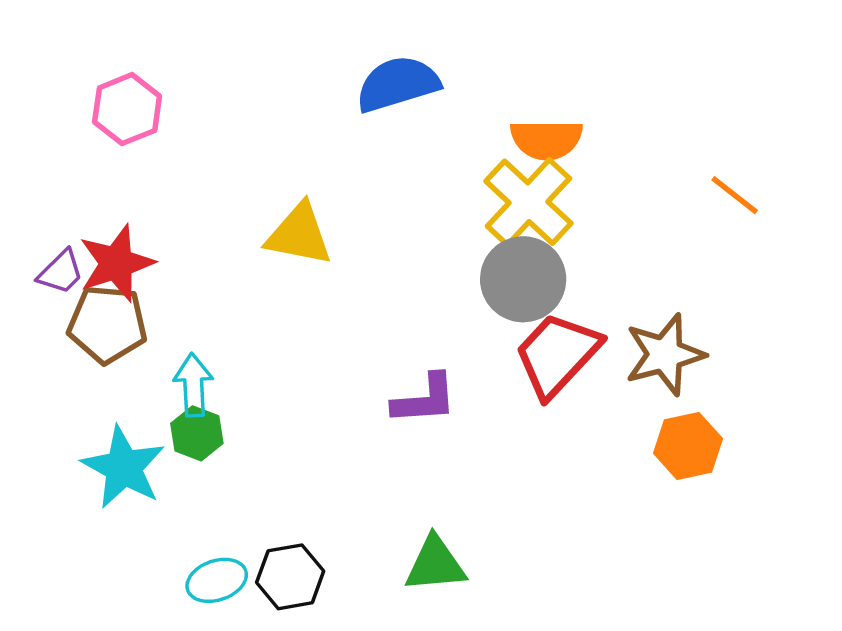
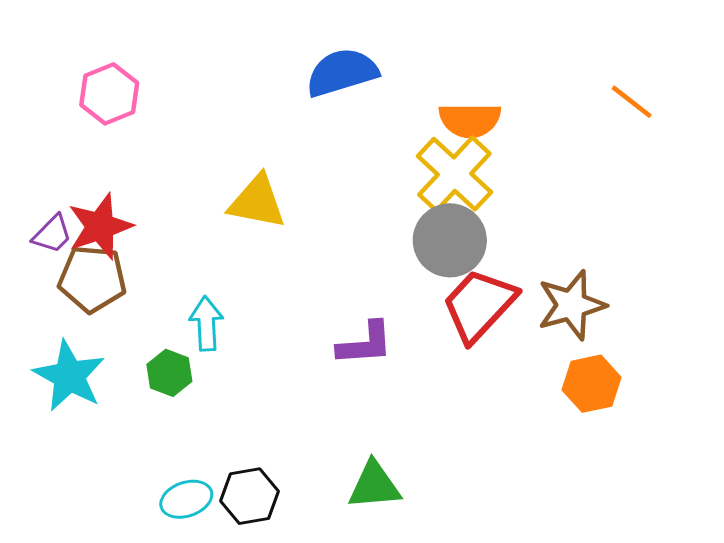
orange line: (735, 195) -> (632, 102), moved
cyan arrow: (193, 385) -> (206, 324), moved
cyan star: (123, 467) -> (69, 376), moved

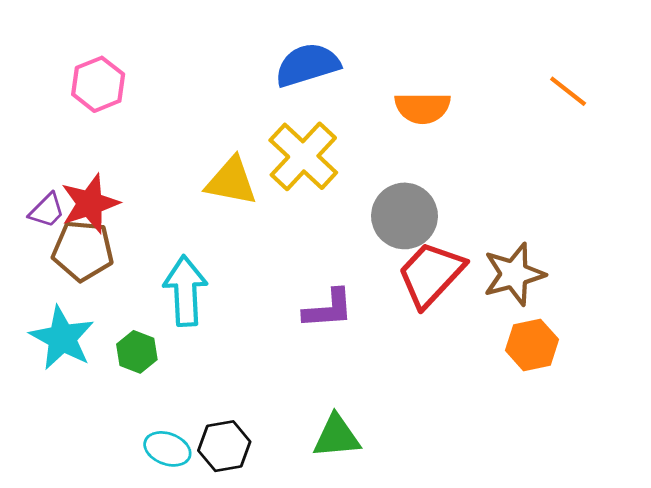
yellow cross: (454, 174) -> (303, 156), moved
cyan arrow: (206, 324) -> (185, 291), size x1.4
green hexagon: (169, 373) -> (137, 352), moved
cyan ellipse: (186, 499) -> (167, 449), turned 39

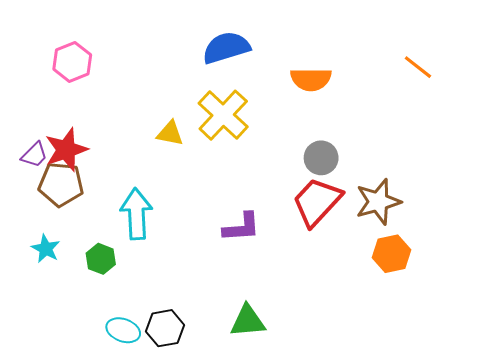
yellow triangle: (231, 181) -> (170, 133), size x0.7
gray circle: (404, 216) -> (321, 158), moved, size x0.7
cyan star: (62, 338) -> (46, 249), size x0.6

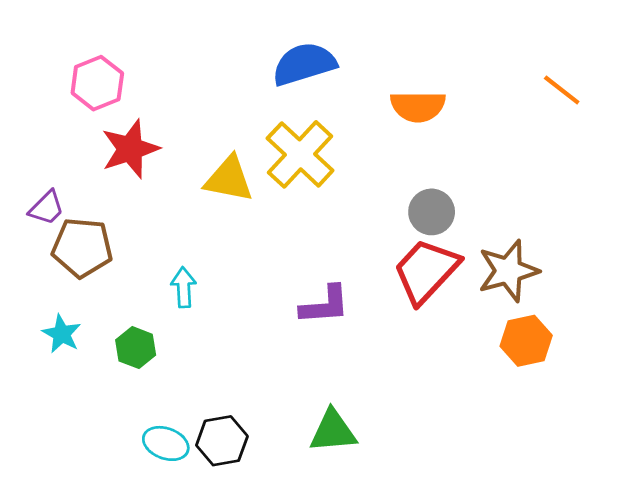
yellow triangle: (170, 133) -> (229, 179), size x1.4
red star: (66, 150) -> (130, 149), moved
cyan arrow: (136, 214) -> (184, 287), size x0.6

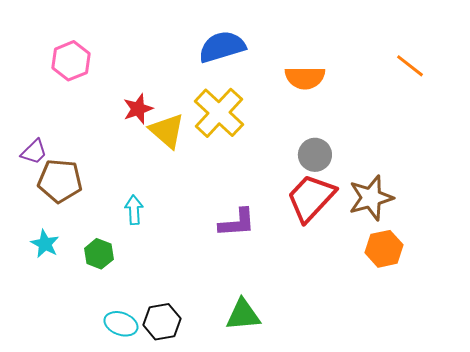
red star: (130, 149) -> (138, 109), moved, size x0.7
yellow triangle: (229, 179) -> (167, 131), turned 30

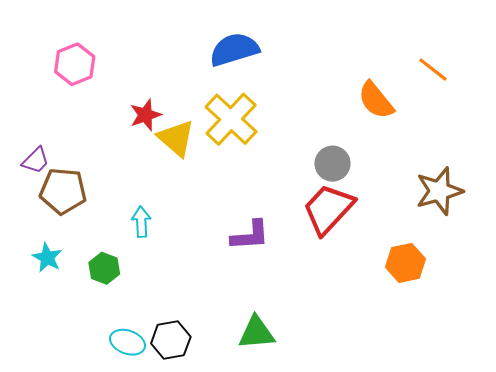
orange semicircle: (305, 78) -> (376, 100), moved, turned 51
brown star: (371, 198) -> (439, 191), moved

